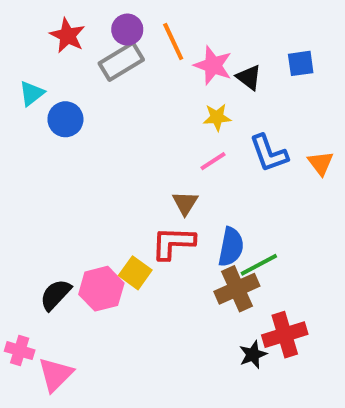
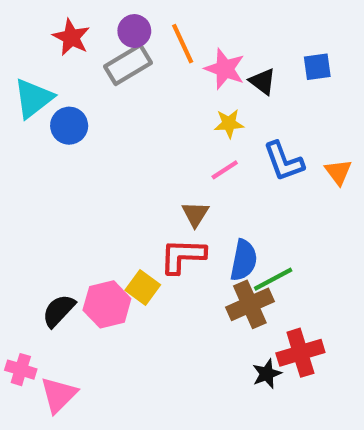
cyan triangle: (32, 93) -> (33, 98), size x1.5

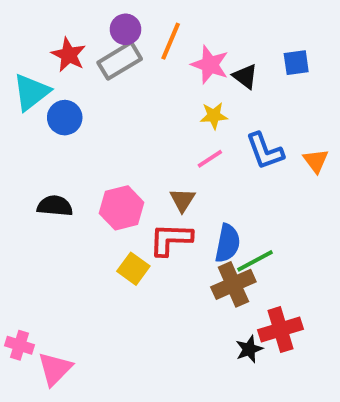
red star: (71, 37) -> (69, 55), moved
orange line: (183, 44) -> (171, 41), turned 48
pink hexagon: (107, 304) -> (122, 208), moved
black semicircle: (59, 311) -> (55, 206), moved, turned 52

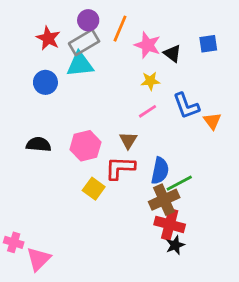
cyan triangle: (31, 92) -> (80, 64), moved, turned 32
orange triangle: (316, 161) -> (212, 121), moved
red cross: (281, 330) -> (170, 224), moved, turned 32

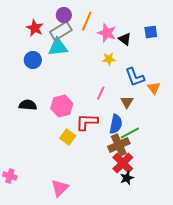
pink line: (148, 111) -> (101, 93), moved, turned -32
brown triangle: (128, 140) -> (127, 102), moved
red cross: (170, 224) -> (123, 163), turned 30
pink triangle: (39, 259) -> (60, 188), moved

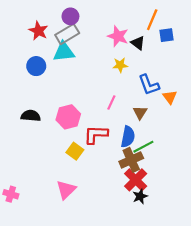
orange line: (87, 21) -> (152, 20), moved
pink triangle: (60, 188) -> (66, 190), moved

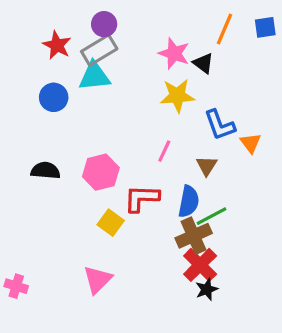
blue square: (167, 35) -> (265, 27), moved
yellow star: (120, 65) -> (177, 96), size x1.5

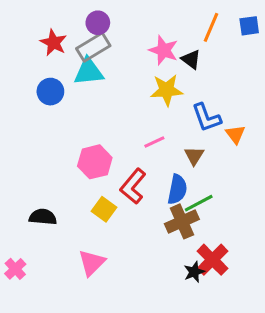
pink line: (164, 151) -> (154, 142), turned 40
black semicircle: (46, 171) -> (43, 217), moved
red L-shape: (142, 198) -> (133, 186), turned -52
red cross: (200, 265) -> (212, 260), moved
pink cross: (16, 286) -> (15, 269), turned 30

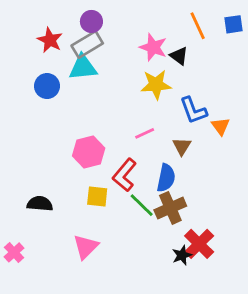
orange line: (211, 27) -> (198, 26), turned -48
green line: (199, 203) -> (142, 205), moved, turned 72
yellow square: (104, 209) -> (97, 196), turned -30

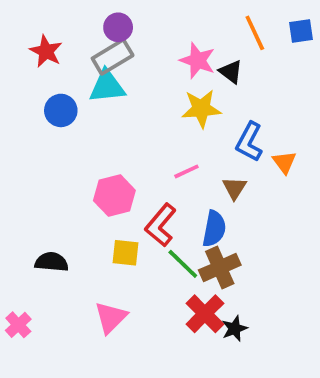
red star: (50, 40) -> (46, 51), moved
blue L-shape: (193, 110) -> (249, 142), turned 48
red cross: (199, 244) -> (205, 314), moved

